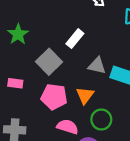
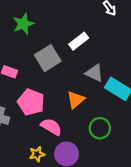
pink pentagon: (54, 97) -> (31, 102), moved
green circle: (101, 120) -> (100, 128), moved

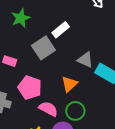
white rectangle: (79, 41) -> (61, 30), moved
green circle: (100, 128) -> (75, 111), moved

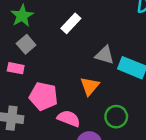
gray square: (43, 48) -> (26, 44), moved, size x0.7
green circle: (75, 111) -> (116, 117), moved

